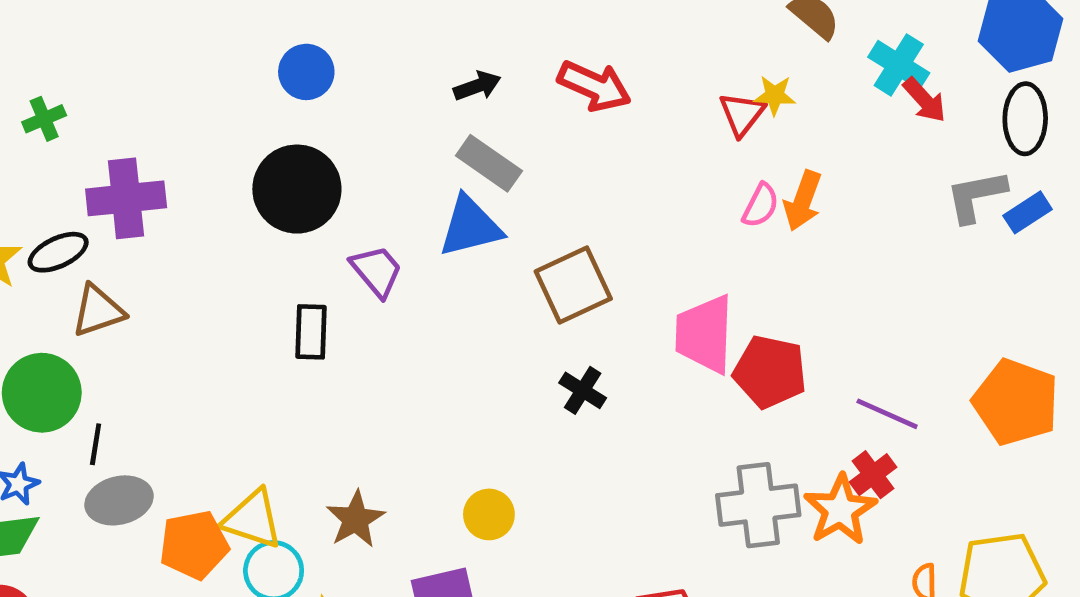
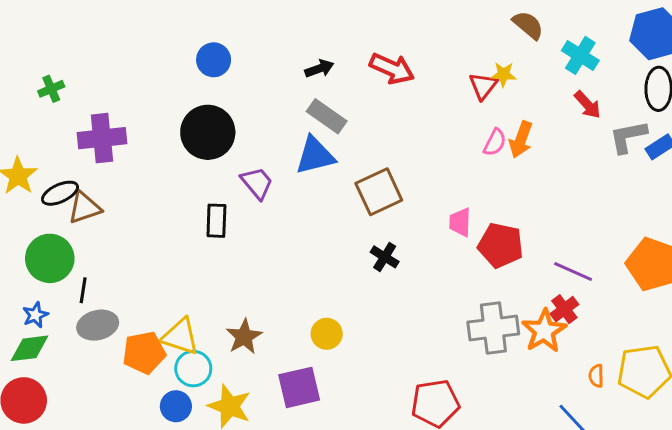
red arrow: (925, 100) -> (588, 105), moved
black ellipse: (58, 252) -> (60, 193), moved
pink trapezoid: (704, 334) -> (460, 222), size x0.6

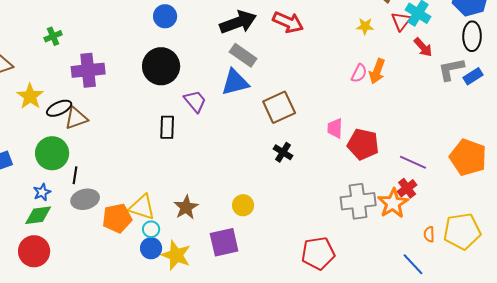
black arrow: (319, 69) -> (238, 22), size x1.8
red triangle: (483, 86) -> (401, 21), moved
cyan circle: (193, 369) -> (151, 229), size x0.7
blue circle: (176, 406) -> (151, 248), moved

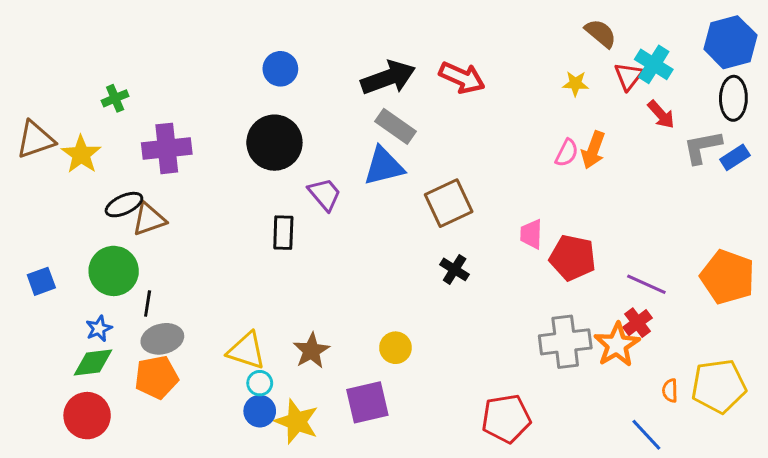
yellow star: (30, 96) -> (81, 154), moved
orange pentagon: (117, 218) -> (156, 377), moved

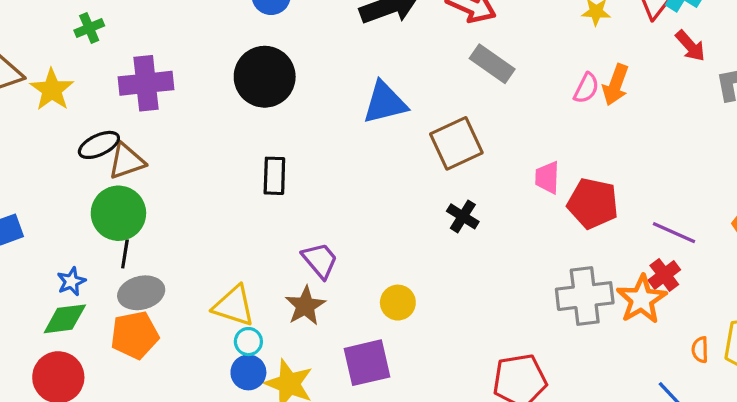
gray rectangle: (395, 126) -> (492, 64), moved
purple trapezoid: (325, 194) -> (320, 260), moved
green circle: (114, 271) -> (118, 213), moved

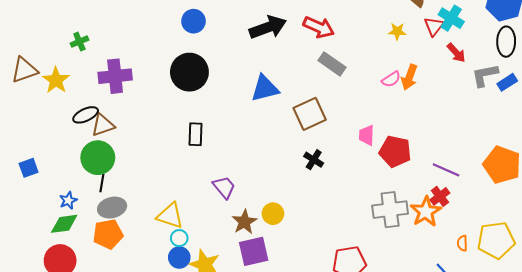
pink semicircle: (586, 88) -> (391, 79), turned 30
brown star: (305, 306) -> (244, 222), moved

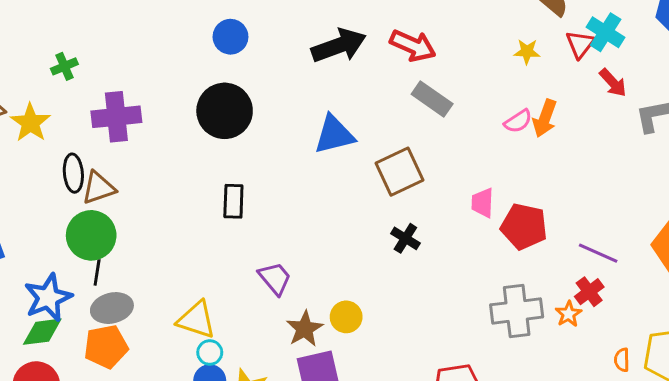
black ellipse: (86, 115) -> (73, 173), turned -70
blue star: (68, 200) -> (48, 298), size x1.8
orange star: (426, 212) -> (568, 314), size x0.6

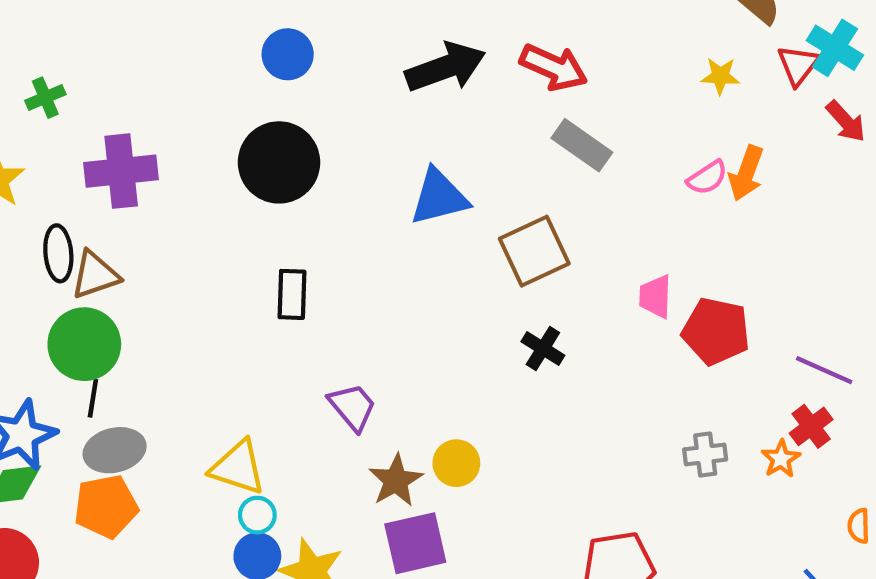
gray cross: (517, 311) -> (705, 454), size x0.6

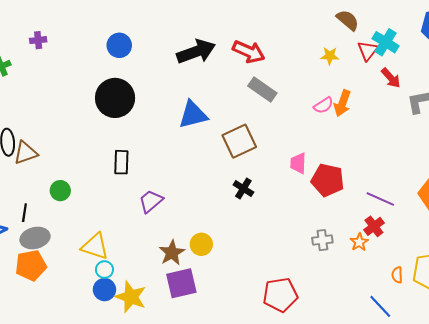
purple cross: (121, 171) -> (38, 40), moved, size x0.5
green circle: (84, 344) -> (60, 191), moved, size x0.6
purple trapezoid: (353, 407) -> (151, 201), moved, turned -90

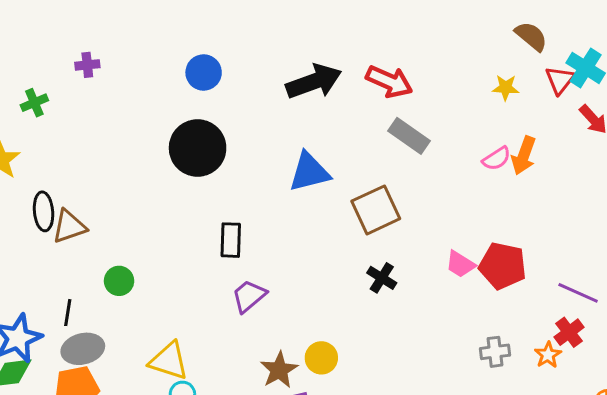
black rectangle: (121, 162) -> (231, 240), moved
pink trapezoid: (298, 163) -> (460, 264), moved, turned -60

